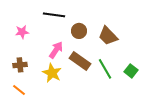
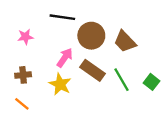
brown circle: (79, 31) -> (91, 36), size x1.5

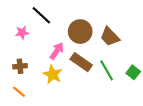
black line: (62, 17) -> (41, 15), moved, turned 35

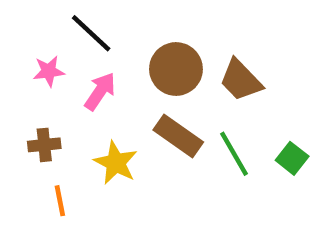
pink arrow: (57, 51) -> (100, 91), moved
orange line: (19, 92) -> (60, 201), moved, turned 40

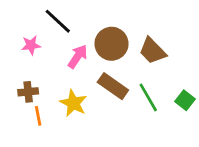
pink arrow: (100, 91) -> (78, 56), moved
orange line: (60, 201) -> (38, 116), moved

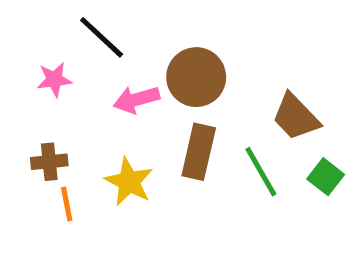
brown trapezoid: (152, 51) -> (296, 117), moved
pink arrow: (78, 56) -> (136, 99), turned -140
brown rectangle: (113, 86) -> (199, 152), turned 68

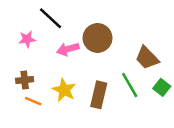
brown rectangle: (199, 152) -> (99, 95), moved
orange line: (67, 204) -> (33, 101), turned -56

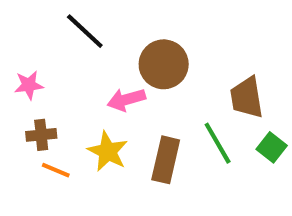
pink star: (27, 39) -> (29, 85), moved
pink arrow: (68, 49) -> (126, 100), moved
brown trapezoid: (147, 58) -> (247, 98), turned 35

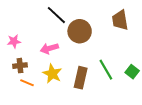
black line: (85, 31) -> (56, 15), moved
brown trapezoid: (247, 98) -> (120, 20), moved
pink arrow: (126, 100) -> (49, 48), moved

